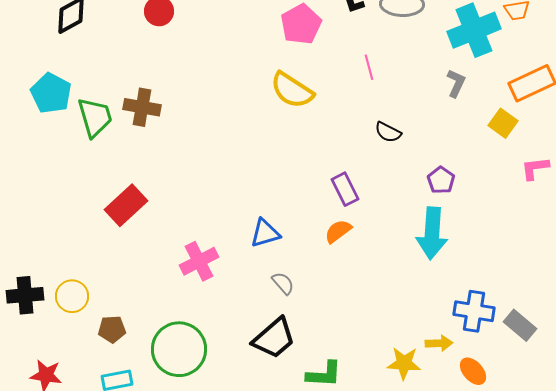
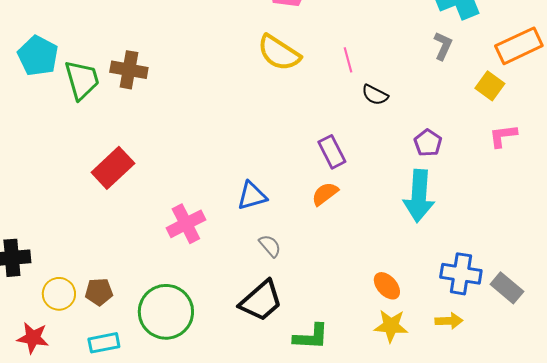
pink line: (369, 67) -> (348, 60), moved
pink L-shape: (535, 168) -> (503, 136), moved
yellow circle: (72, 296) -> (59, 294), moved
yellow arrow: (439, 343) -> (449, 321), moved
orange ellipse: (473, 371) -> (387, 286), moved

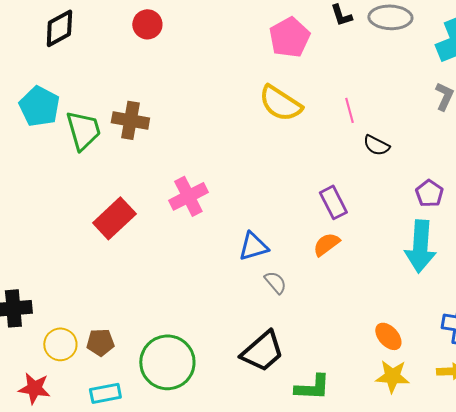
pink cross: (186, 224) -> (188, 196), moved
gray semicircle: (270, 246) -> (275, 282), moved

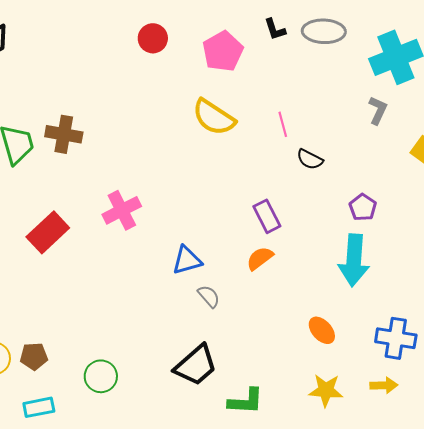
red circle: (147, 24) -> (153, 38), moved
orange ellipse: (388, 336) -> (322, 330), moved
green circle: (167, 362) -> (101, 376), size x0.6

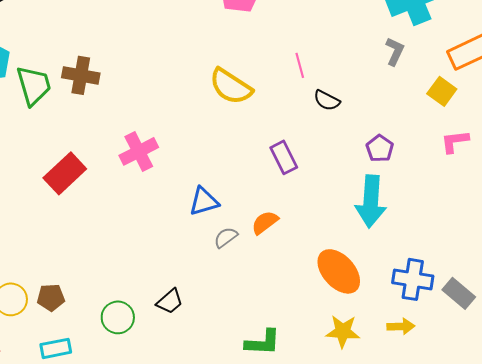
yellow semicircle: (214, 117) -> (231, 86), moved
orange semicircle: (260, 258) -> (265, 222), moved
gray semicircle: (209, 296) -> (226, 237), turned -85
orange ellipse: (322, 330) -> (339, 271), size x1.6
black trapezoid: (196, 365) -> (170, 301), moved, size x0.6

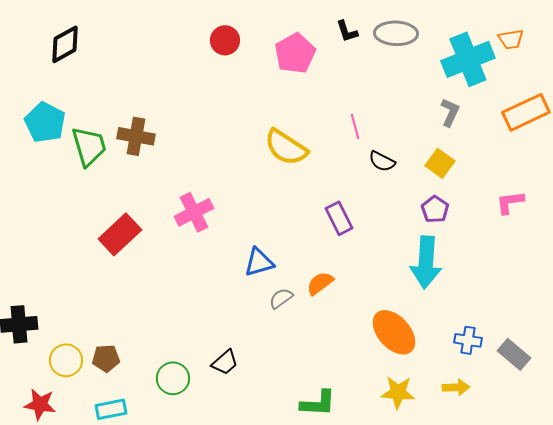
yellow square: (442, 91) -> (440, 163), moved
blue cross: (413, 279) -> (468, 340), size x0.7

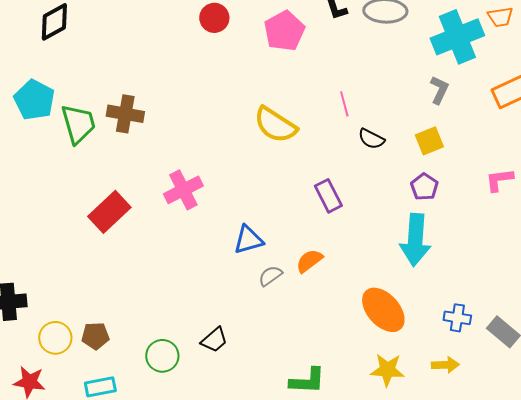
yellow square: (440, 163) -> (429, 141), turned 32

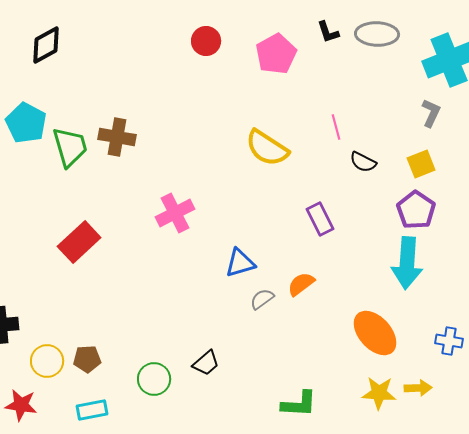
purple pentagon: (424, 187) -> (416, 210), size x1.4
red rectangle: (109, 212) -> (79, 242), moved
yellow arrow: (445, 365) -> (418, 388), moved

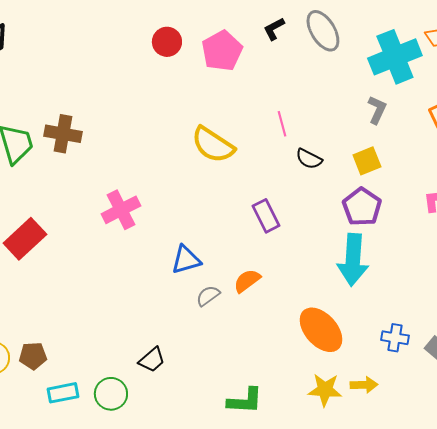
black L-shape: (328, 32) -> (274, 29), turned 80
gray ellipse: (377, 34) -> (323, 31), turned 57
red circle: (206, 41) -> (167, 42), moved
green circle: (154, 379) -> (111, 394), moved
cyan rectangle: (92, 410) -> (63, 393), moved

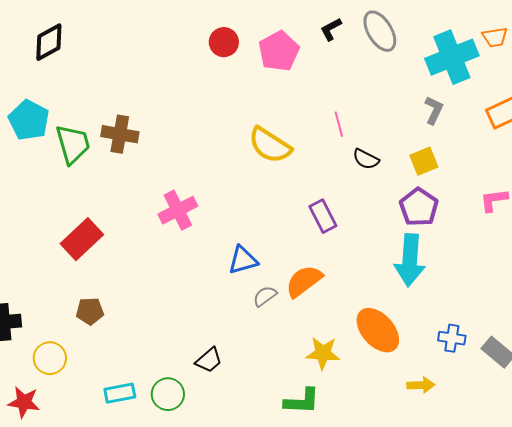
orange semicircle: (247, 281) -> (304, 281), size x1.4
brown pentagon: (33, 356) -> (90, 311), moved
yellow star: (325, 390) -> (323, 353), moved

